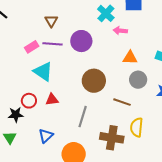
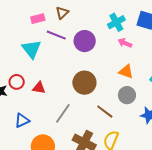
pink rectangle: (32, 47) -> (38, 19), moved
cyan triangle: (43, 71) -> (31, 49), moved

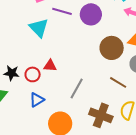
red circle: (17, 82) -> (33, 74), moved
brown circle: (84, 83) -> (112, 48), moved

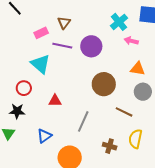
brown circle: (112, 48) -> (104, 84), moved
red circle: (33, 74) -> (24, 88), moved
brown cross: (101, 115) -> (110, 146), size x0.6

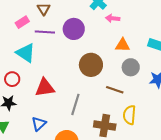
red triangle: (55, 101) -> (45, 88), size x1.5
brown cross: (110, 146) -> (105, 126), size x1.5

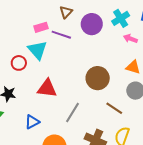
pink rectangle: (22, 22) -> (41, 27), moved
purple circle: (74, 29) -> (92, 24), moved
red circle: (12, 79) -> (19, 63), moved

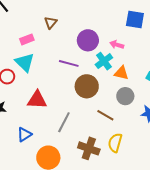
cyan cross: (121, 18) -> (104, 61), moved
purple circle: (92, 24) -> (88, 40), moved
purple line: (61, 35) -> (69, 63), moved

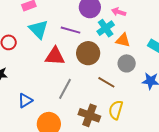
cyan triangle: (25, 62) -> (38, 29), moved
red triangle: (37, 100) -> (55, 56), moved

